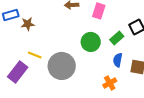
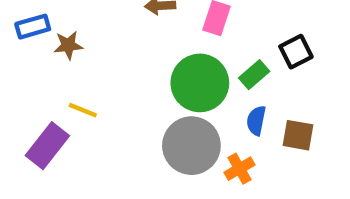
green circle: (91, 42) -> (200, 83), size x1.4
gray circle: (62, 66) -> (191, 146), moved

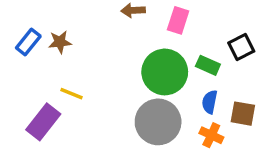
blue rectangle: (33, 27) -> (28, 42), moved, turned -35
green rectangle: (254, 75) -> (208, 65), turned 65
orange cross: (240, 169) -> (211, 135), moved, turned -35

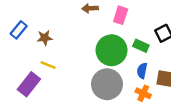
brown star: (60, 42) -> (45, 38), moved

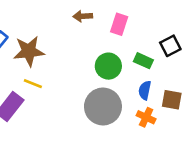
brown star: (45, 38) -> (29, 51), size x1.6
green circle: (112, 50) -> (108, 66), size x0.7

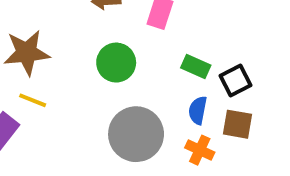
black square: (170, 46) -> (236, 80), moved
green circle: (108, 66) -> (116, 63), moved

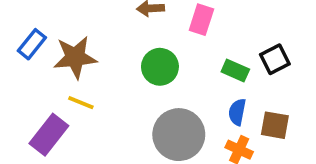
black square: (236, 80) -> (275, 59), moved

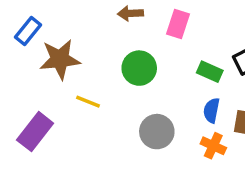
blue rectangle: (32, 44) -> (28, 31), moved
yellow line: (81, 103) -> (88, 102), moved
gray circle: (179, 135) -> (157, 132), size x0.7

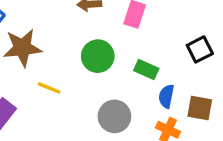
green rectangle: (210, 72) -> (146, 70), moved

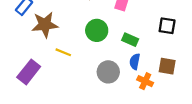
black square: (200, 49) -> (167, 26), turned 36
blue semicircle: (166, 96) -> (135, 62), moved

